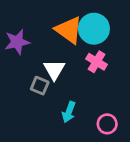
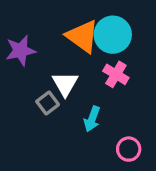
gray square: (40, 86) -> (48, 103), turned 30
cyan arrow: (69, 112) -> (92, 119), moved

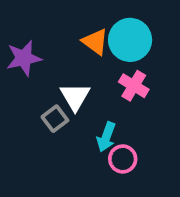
orange triangle: (83, 36) -> (95, 42), size x0.7
pink circle: (129, 149) -> (123, 159), moved

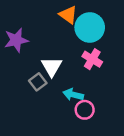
orange triangle: (95, 42) -> (68, 15), moved
cyan arrow: (106, 137) -> (73, 95), turned 84

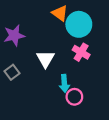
gray square: (38, 82) -> (12, 72), moved
cyan arrow: (73, 95) -> (64, 83), turned -108

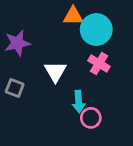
orange triangle: (60, 13) -> (73, 16), turned -36
gray square: (12, 72) -> (15, 88), turned -32

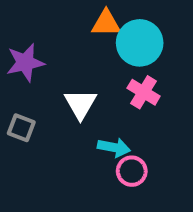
cyan arrow: (79, 102) -> (114, 147), turned -75

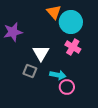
orange triangle: (106, 23) -> (54, 12), turned 49
gray square: (21, 128) -> (30, 71), moved

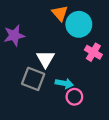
pink cross: (73, 47) -> (93, 52), moved
gray square: (30, 71) -> (33, 79), size x1.5

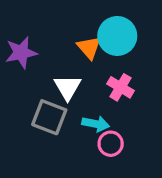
orange triangle: (60, 13) -> (89, 48), moved
pink cross: (93, 52) -> (121, 87), moved

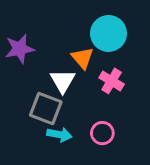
orange triangle: (89, 48) -> (82, 58), moved
cyan arrow: (96, 124) -> (59, 135), moved

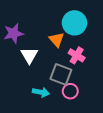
white triangle: (63, 81) -> (29, 55), moved
gray square: (46, 109) -> (61, 74), moved

